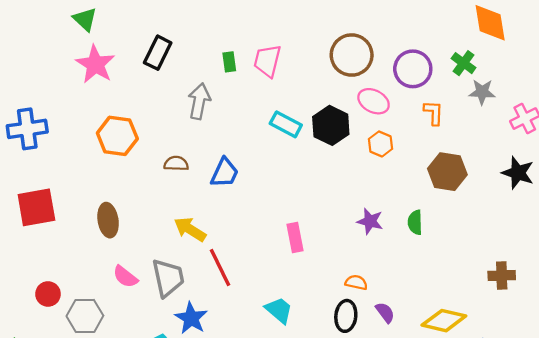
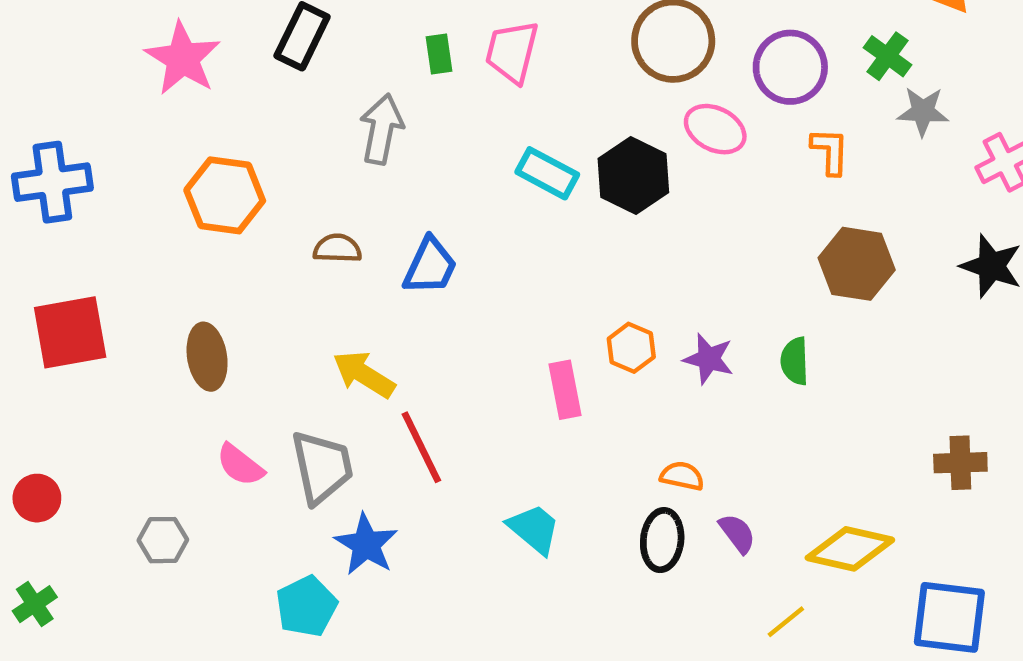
orange hexagon: (380, 144) -> (631, 348), moved
red circle: (48, 294) -> (37, 498), moved
gray hexagon: (85, 316) -> (163, 540), size x0.7

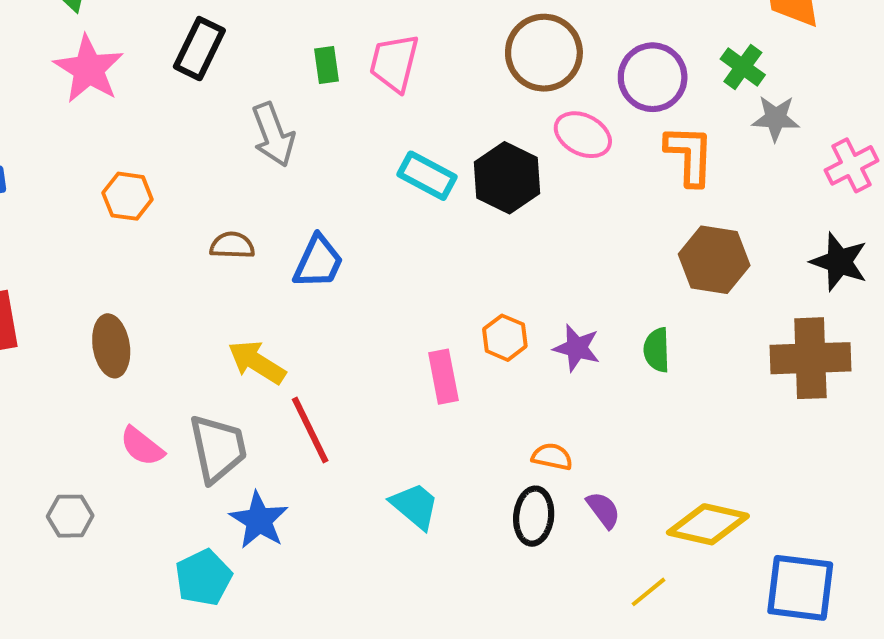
gray arrow: (382, 129) -> (273, 135), turned 148
orange L-shape: (830, 151) -> (689, 155), size x1.4
orange hexagon: (225, 195) -> (128, 196), size x0.7
brown cross: (960, 463) -> (810, 358), moved, size x1.6

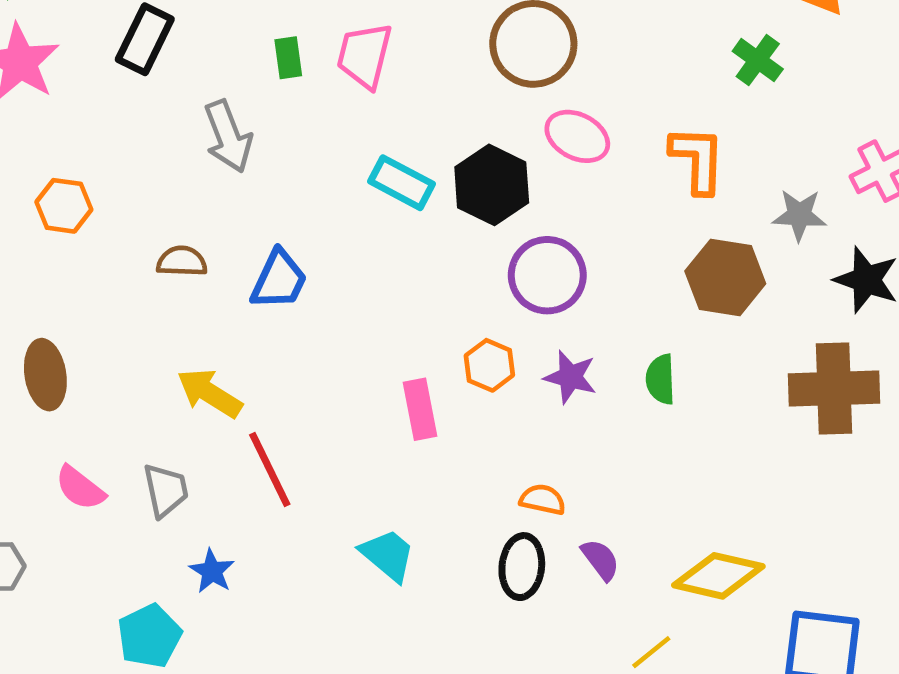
purple circle: (653, 77) -> (547, 275), moved
gray star: (776, 118) -> (799, 215), moved
gray trapezoid: (218, 448) -> (166, 490), size x0.7
blue star: (259, 520) -> (212, 571), size x0.7

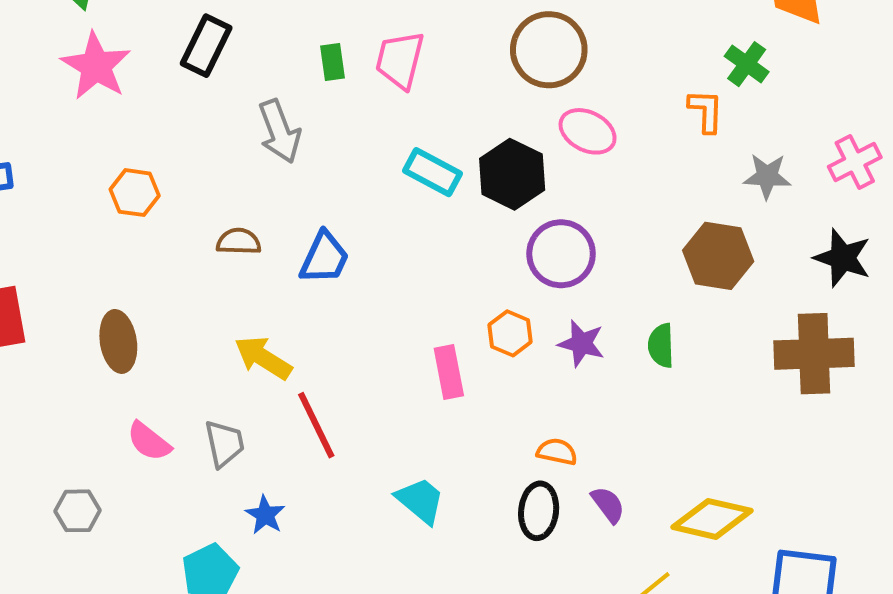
orange L-shape: (698, 160) -> (706, 111), moved, size x0.7
gray star: (799, 215) -> (767, 176), moved

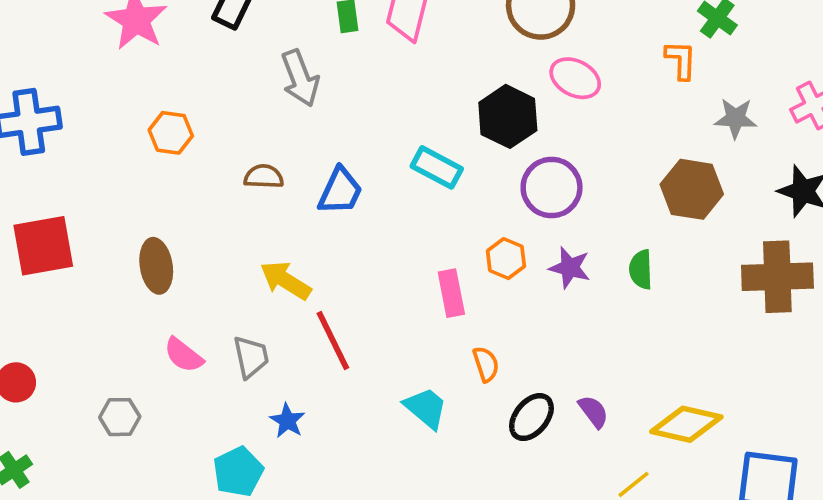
cyan rectangle: (433, 172) -> (437, 167), moved
orange semicircle: (557, 452) -> (486, 364), moved, turned 60
black ellipse: (539, 511) -> (531, 417), turned 33

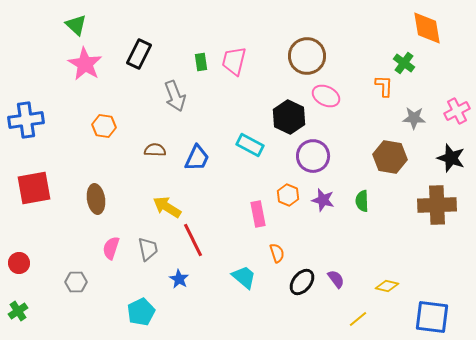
pink semicircle: (184, 355) -> (111, 248), turned 70
blue star: (287, 421) -> (179, 279), moved
yellow diamond: (686, 424) -> (387, 286), size x0.6

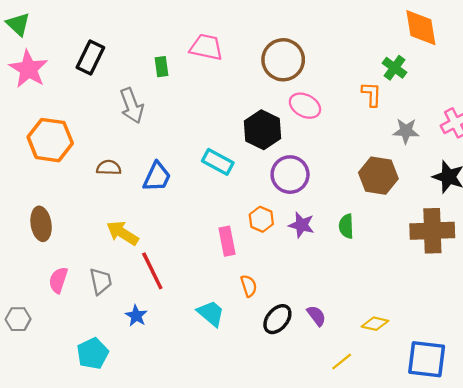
pink trapezoid: (234, 61) -> (206, 47), moved, turned 88
orange hexagon: (104, 126) -> (50, 140), size x1.6

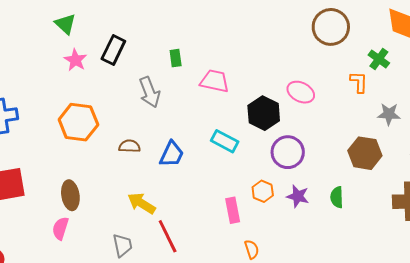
green triangle: (18, 24) -> (65, 24), moved
pink trapezoid: (206, 47) -> (215, 81), moved
brown circle: (283, 60) -> (331, 27), moved
pink star: (28, 69) -> (75, 60), moved, size x0.7
pink semicircle: (58, 280) -> (60, 228), moved

